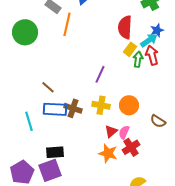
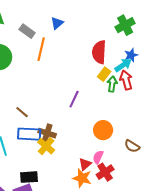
yellow cross: (101, 105) -> (46, 146), moved, turned 30
red triangle: (111, 131) -> (85, 164), moved

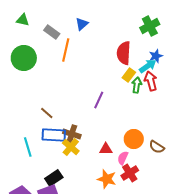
orange circle: (103, 130) -> (134, 139), moved
red triangle: (85, 164) -> (106, 149), moved, turned 40
black rectangle: (29, 177) -> (54, 178), turned -30

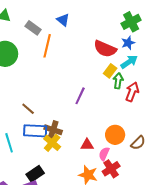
blue triangle: (82, 24) -> (63, 20), turned -40
red semicircle: (124, 53) -> (105, 49), turned -70
blue star: (156, 56) -> (128, 43), moved
red arrow: (151, 81) -> (132, 92), moved, turned 36
brown semicircle: (157, 147) -> (138, 143), turned -77

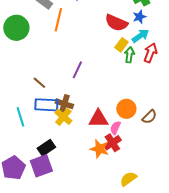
red arrow: (132, 92) -> (150, 53), moved
purple line: (80, 96) -> (77, 70), moved
red triangle: (87, 145) -> (98, 119), size x1.5
red cross: (111, 169) -> (112, 143), moved

